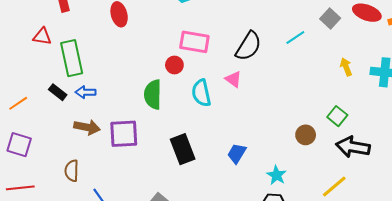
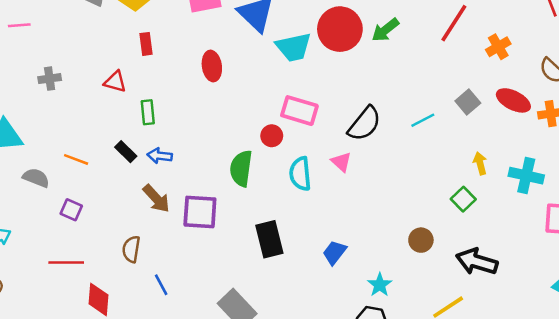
green rectangle: (72, 58) -> (148, 112), size x0.6
orange line: (18, 103) -> (76, 159), turned 48
green square: (337, 116) -> (463, 199), moved
brown arrow: (87, 127) -> (156, 199), turned 30
purple square: (19, 145) -> (71, 210), size x0.7

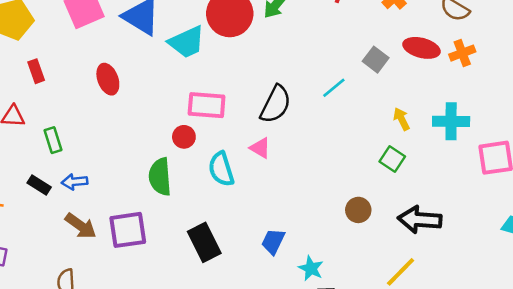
cyan star: (380, 285) -> (311, 268), moved

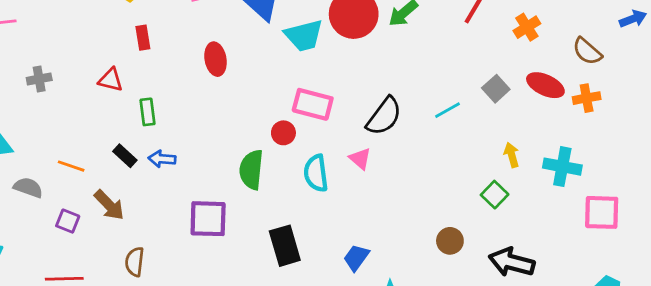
brown arrow: (81, 226) -> (109, 205), moved

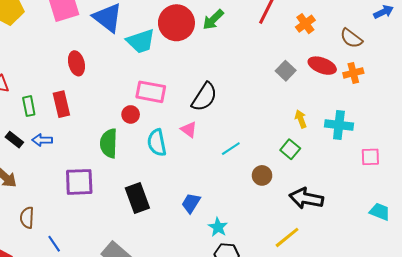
red rectangle: (143, 38) -> (61, 104), moved, size x1.4
cyan line: (447, 110) -> (231, 149), moved
pink square: (602, 212) -> (370, 157), size x0.7
brown circle: (450, 241) -> (262, 175), moved

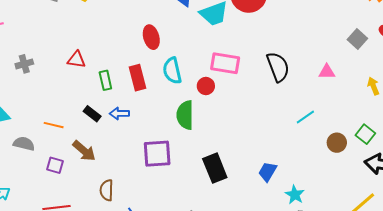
black semicircle: (204, 97) -> (278, 67), turned -52
pink triangle: (189, 130) -> (327, 72), moved, turned -36
cyan semicircle: (157, 143) -> (172, 71), moved
green square: (290, 149) -> (365, 134), moved

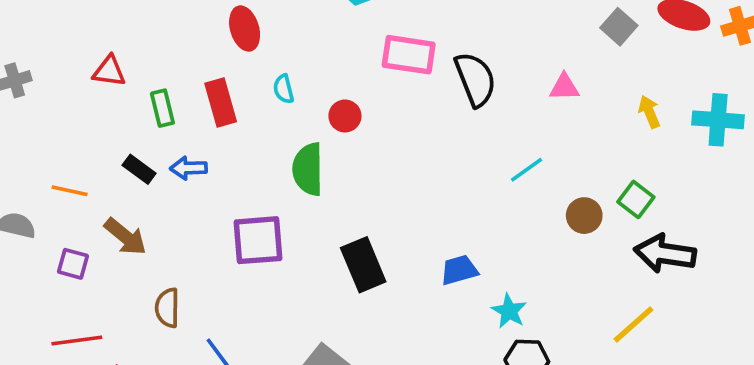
pink rectangle: (225, 63) -> (409, 55), moved
cyan semicircle: (172, 71) -> (284, 89), size x0.6
blue trapezoid: (268, 172) -> (459, 270), turned 45

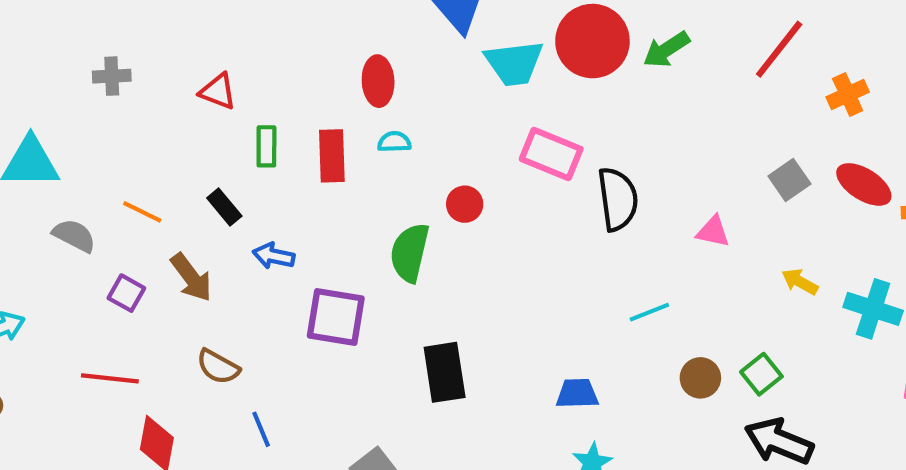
cyan semicircle: (284, 89) -> (394, 142), moved, turned 88
yellow arrow: (649, 112) -> (800, 282), turned -52
blue arrow: (188, 168) -> (274, 256), moved
blue trapezoid: (459, 270) -> (577, 393), moved
brown semicircle: (167, 308) -> (218, 367), turned -75

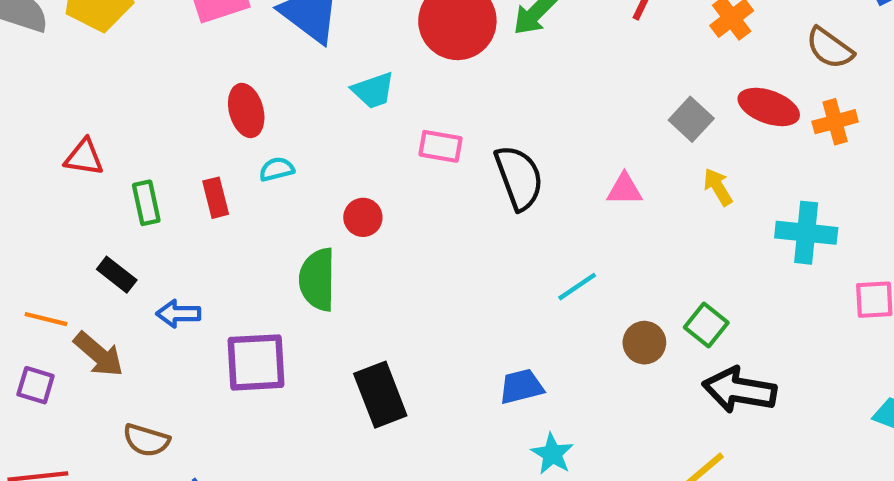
cyan trapezoid: (514, 63) -> (373, 90), moved, size x0.7
pink rectangle: (551, 154) -> (440, 146), size x0.7
red rectangle: (332, 156) -> (216, 198), size x0.7
orange line: (142, 212) -> (46, 319), moved
yellow arrow: (800, 282) -> (718, 187), moved, turned 42

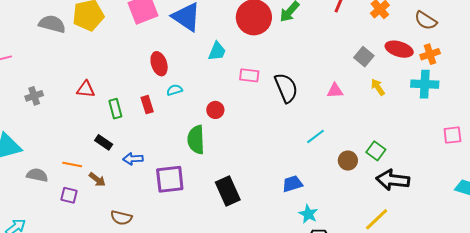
cyan trapezoid: (373, 90) -> (217, 51), turned -45
cyan cross: (806, 233) -> (425, 84), moved
brown arrow: (99, 354) -> (97, 180), size x0.7

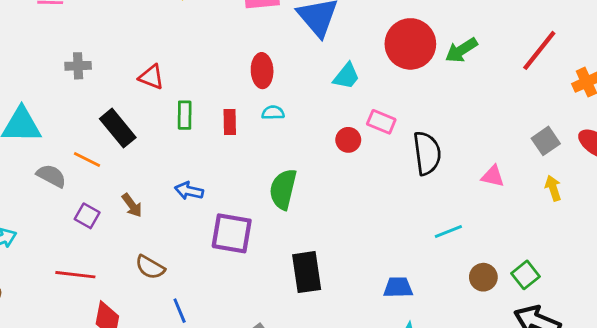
red circle: (215, 110) -> (348, 140), moved
black rectangle: (104, 142) -> (118, 128), moved, size x1.5
orange line: (72, 165) -> (87, 160), moved

